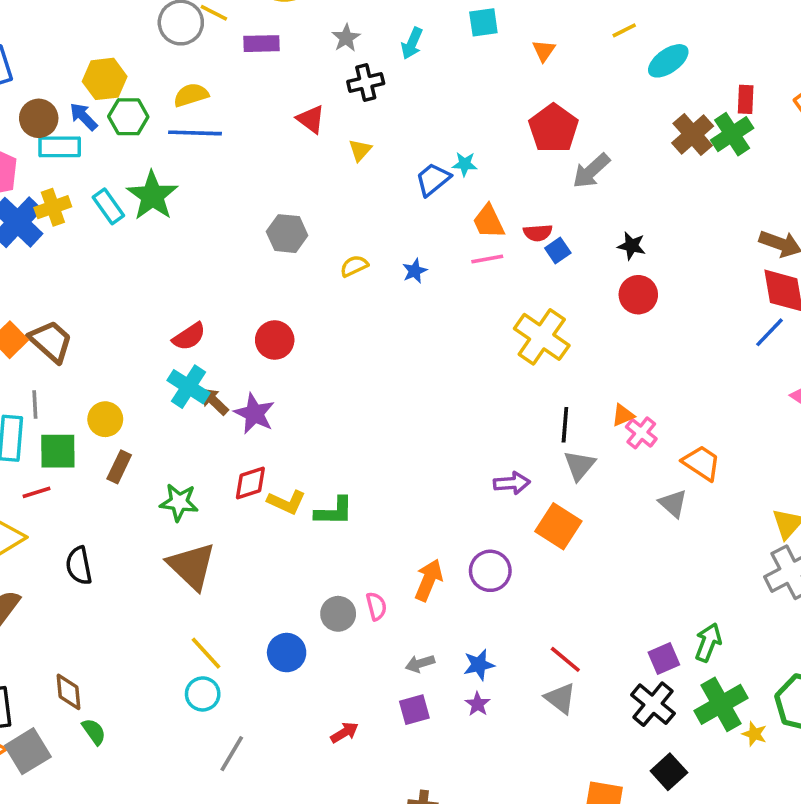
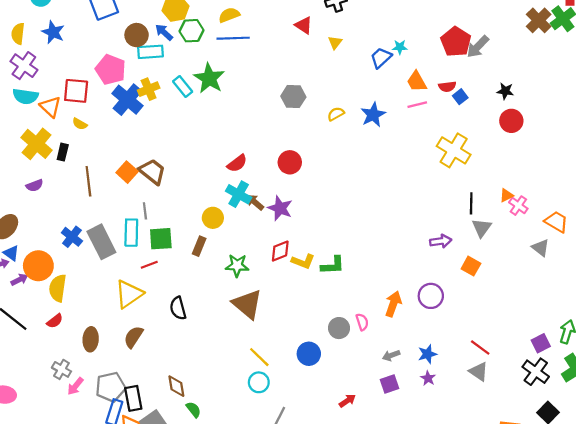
red pentagon: (553, 128) -> (456, 42), moved
blue star: (415, 271) -> (373, 115), size x1.6
yellow circle: (105, 419) -> (213, 218), moved
orange square: (558, 526) -> (471, 266), size x0.7

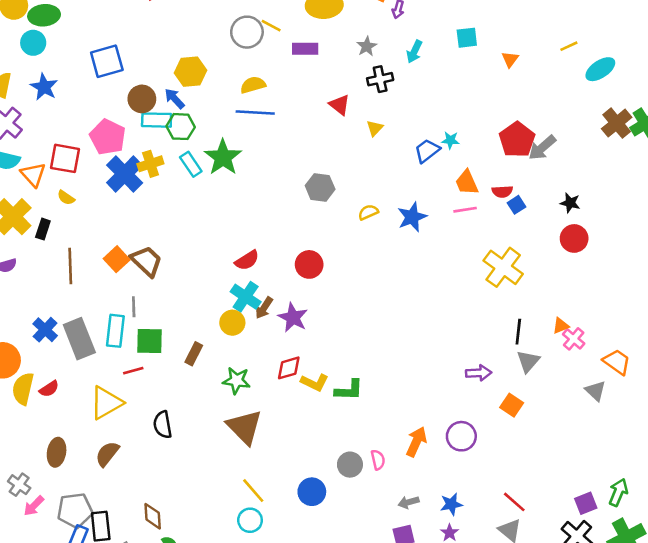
green hexagon: (192, 31) -> (181, 127), moved
brown arrow: (255, 202) -> (264, 308), turned -102
yellow circle: (213, 218) -> (232, 323), moved
red semicircle: (55, 321) -> (49, 389), moved

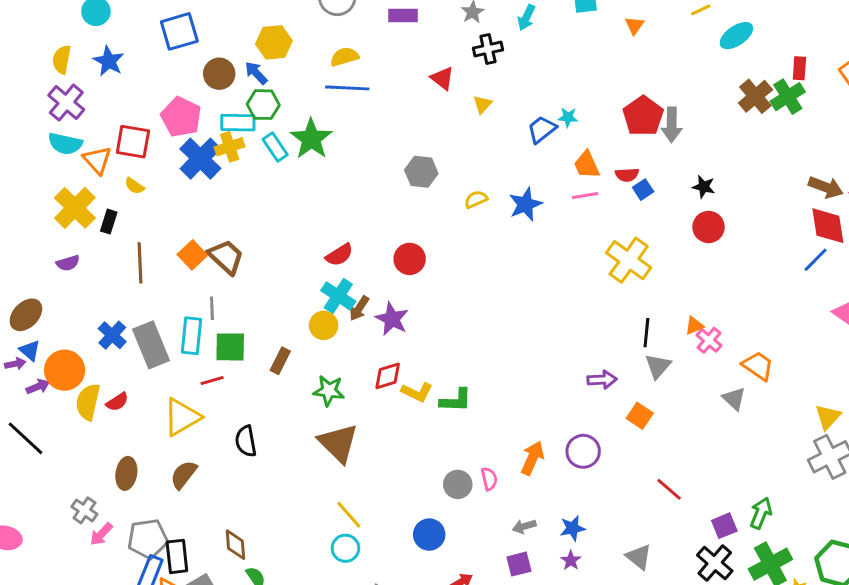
cyan rectangle: (157, 120) -> (238, 123), moved
gray arrow: (542, 148) -> (672, 125), turned -48
blue circle: (312, 492) -> (429, 535), moved
red line: (514, 502) -> (669, 489), moved

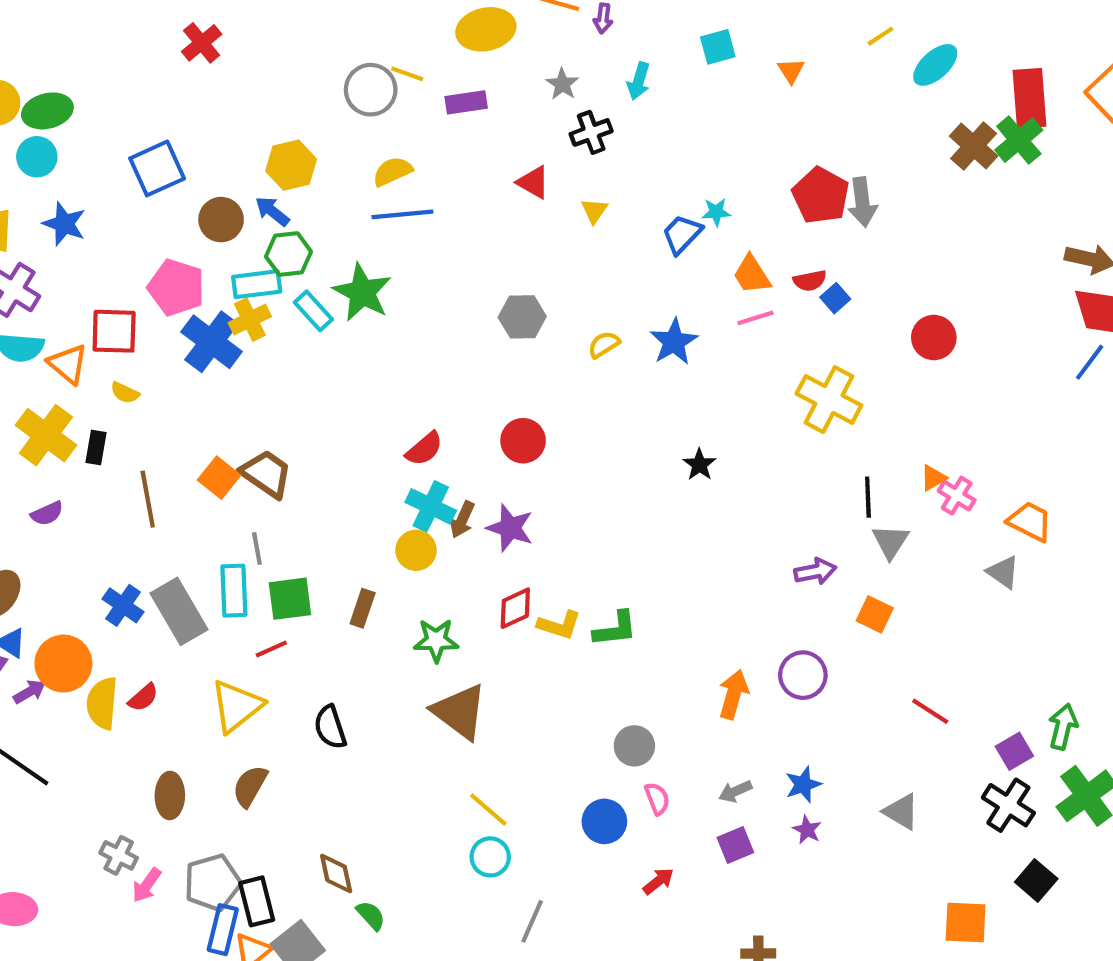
red rectangle: (799, 68) -> (1029, 98), size x1.8
black star: (704, 187) -> (699, 465), moved, turned 30
pink semicircle: (489, 479) -> (657, 799), moved

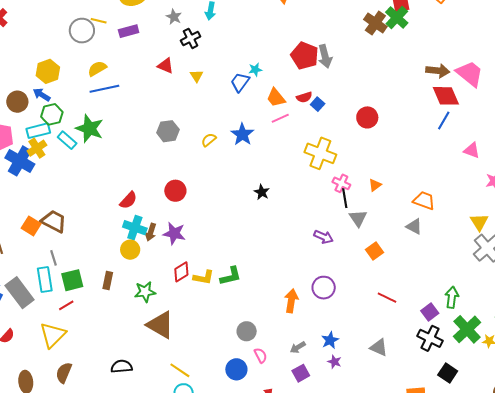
pink cross: (957, 496) -> (341, 183), moved
purple arrow: (815, 571) -> (324, 237), turned 42
orange square: (875, 614) -> (374, 251), moved, turned 36
black semicircle: (330, 727) -> (122, 366), moved, turned 110

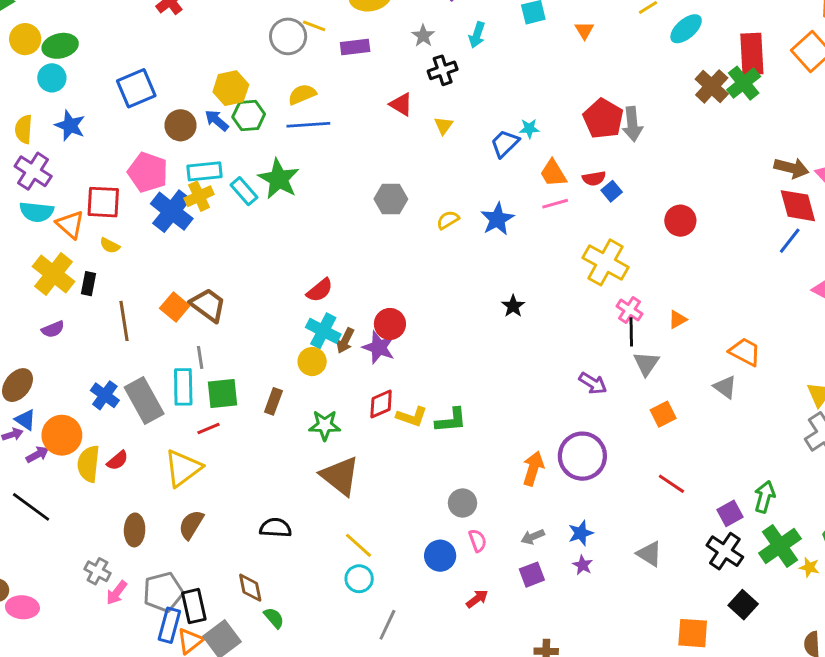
green hexagon: (52, 114) -> (249, 116), moved
red circle: (175, 191) -> (390, 324), moved
purple circle: (324, 288) -> (582, 456), size x1.4

